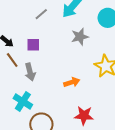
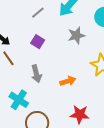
purple square: (33, 45) -> (38, 42), moved, turned 32
gray arrow: (30, 72) -> (36, 74), moved

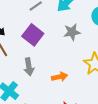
purple square: (38, 42) -> (33, 35), size x1.5

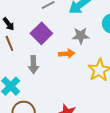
orange arrow: (60, 77) -> (67, 54), moved

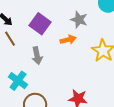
gray star: (81, 36) -> (79, 20), turned 30

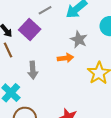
purple square: (40, 24) -> (30, 29), moved

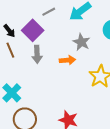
gray arrow: (33, 70) -> (37, 54), moved

